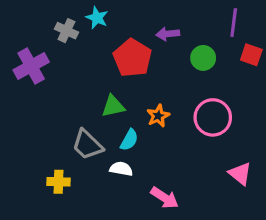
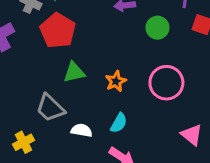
red pentagon: (132, 58) -> (58, 31), moved
cyan semicircle: (129, 140) -> (119, 123), moved
yellow cross: (58, 182) -> (24, 142), turned -30

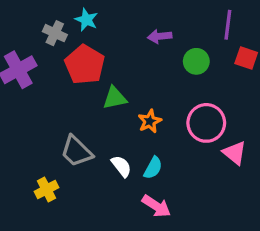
green triangle: (74, 72) -> (115, 98), moved
white semicircle: (82, 130) -> (121, 166), moved, turned 42
pink triangle: (192, 135) -> (235, 153), moved

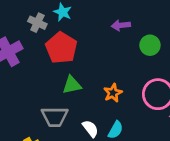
green triangle: (115, 98) -> (72, 85), moved
gray trapezoid: (76, 151) -> (55, 117), turned -44

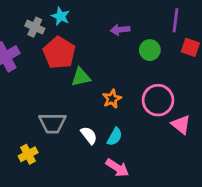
green triangle: (72, 85) -> (81, 77), moved

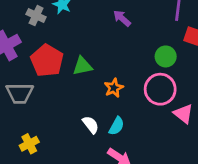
purple arrow: (120, 30) -> (122, 18), turned 48
green circle: (150, 50) -> (166, 56), moved
red pentagon: (59, 53) -> (47, 61), moved
gray trapezoid: (52, 123) -> (20, 93), moved

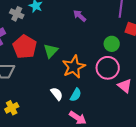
green triangle: (82, 66) -> (51, 51), turned -35
orange star: (114, 88) -> (74, 67), size x1.6

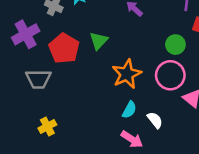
green triangle: (51, 51) -> (99, 41), moved
white semicircle: (57, 94) -> (155, 120), moved

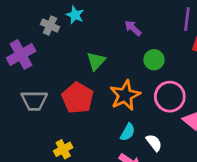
green circle: (175, 45) -> (154, 60), moved
red pentagon: (64, 48) -> (78, 98), moved
yellow cross: (47, 126) -> (63, 149), moved

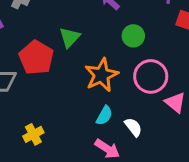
red pentagon: (78, 98) -> (36, 58), moved

